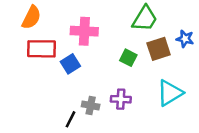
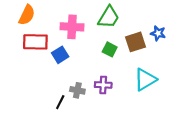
green trapezoid: (145, 19) -> (109, 17), moved

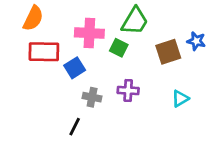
green square: (110, 49) -> (119, 48), moved
cyan triangle: (145, 80) -> (180, 99), size x0.6
purple cross: (103, 85) -> (128, 91), moved
gray cross: (77, 90) -> (92, 97), moved

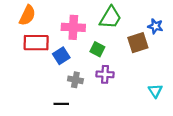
blue star: (196, 41) -> (155, 26), moved
green square: (119, 48) -> (97, 49), moved
cyan triangle: (180, 99) -> (155, 91), moved, turned -32
black line: (75, 127) -> (61, 104), turned 64

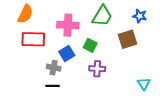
blue star: (155, 26) -> (140, 16), moved
blue square: (61, 56) -> (67, 53), moved
gray cross: (75, 80) -> (54, 68), moved
black line: (61, 104) -> (53, 86), moved

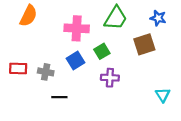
red rectangle: (33, 39) -> (18, 68), moved, size x0.7
green square: (90, 45) -> (102, 51), turned 32
gray cross: (54, 68) -> (46, 72), moved

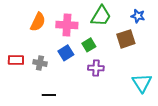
orange semicircle: (28, 16) -> (38, 22), moved
cyan triangle: (163, 95) -> (142, 83), size x1.5
black line: (59, 97) -> (49, 95), moved

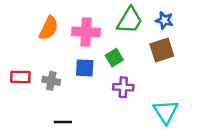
blue star: (138, 16) -> (164, 20), moved
blue square: (66, 53) -> (85, 68), turned 35
cyan triangle: (142, 83) -> (166, 112), moved

